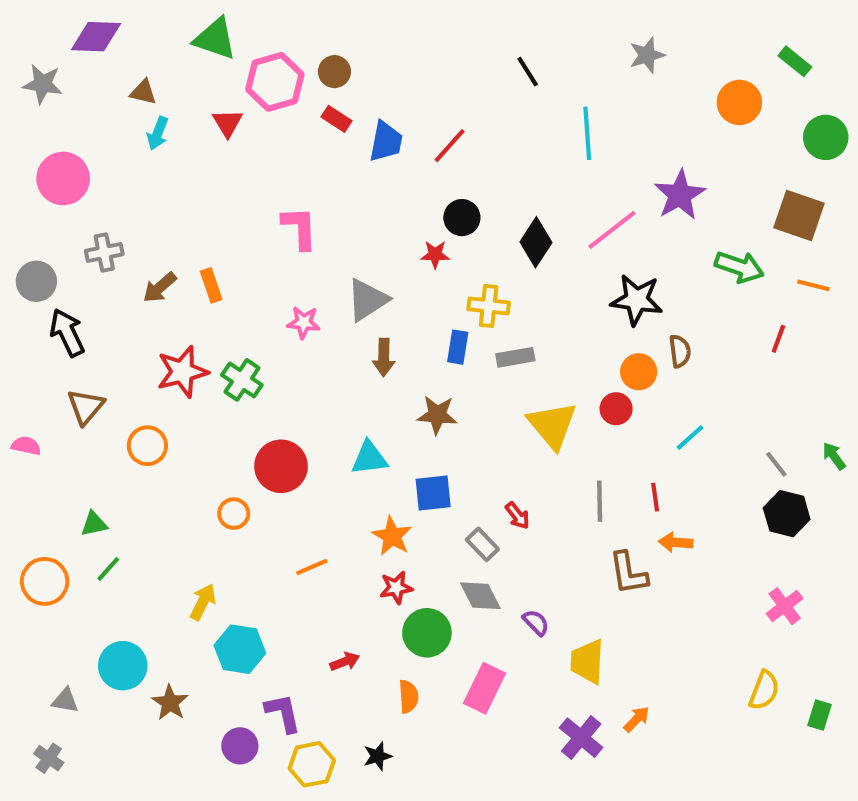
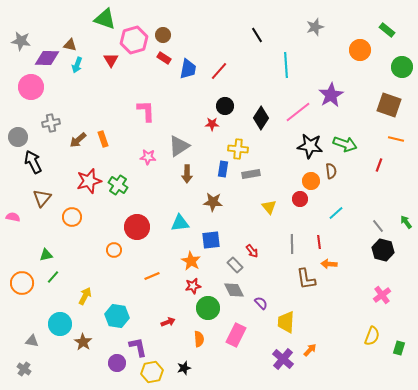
purple diamond: (96, 37) -> (47, 58), moved
green arrow: (739, 267) -> (345, 144), moved
yellow triangle: (552, 425) -> (269, 207), size x0.6
yellow arrow: (203, 602) -> (85, 296), moved

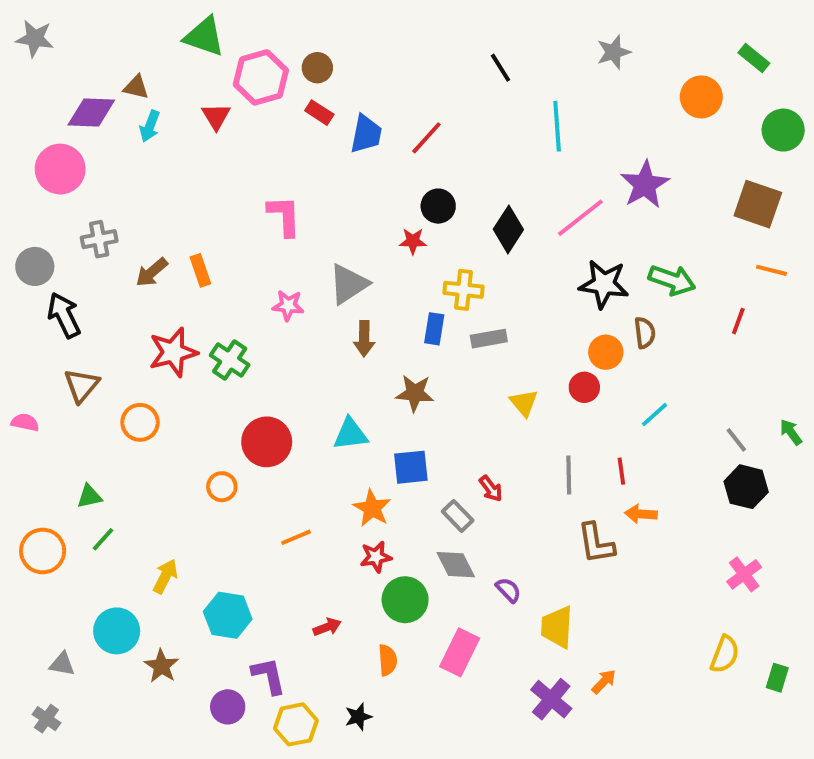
gray star: (21, 41) -> (35, 38), moved

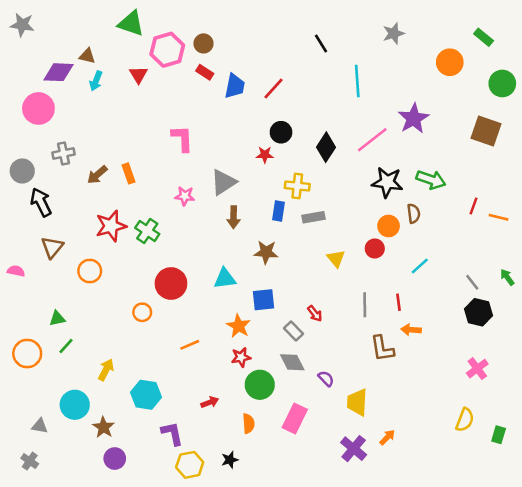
orange line: (771, 270) -> (499, 217), moved
purple circle: (228, 707) -> (115, 459), moved

